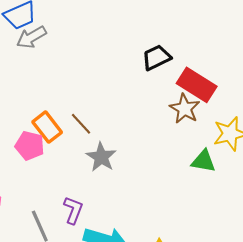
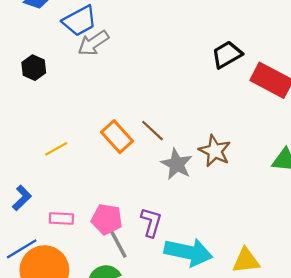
brown star: (185, 109) -> (215, 151), moved
pink pentagon: (30, 146) -> (107, 219), moved

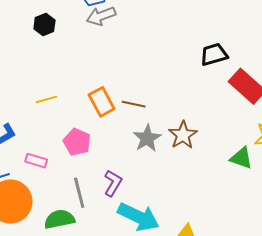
brown line: (153, 131) -> (134, 104), turned -45
pink pentagon: (107, 219) -> (77, 142), moved

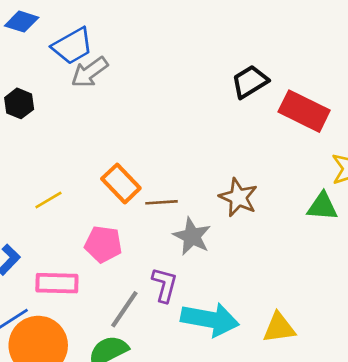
brown line: (134, 104) -> (162, 202), moved
gray star: (147, 138) -> (192, 236), moved
pink rectangle: (36, 161) -> (57, 283), size x1.4
gray line: (79, 193) -> (124, 309), turned 64

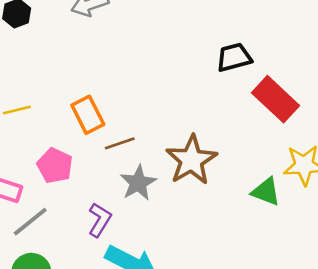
brown star: (238, 197) -> (191, 160), size x1.4
brown line: (162, 202) -> (120, 143), turned -32
gray line: (124, 309) -> (30, 222), moved

